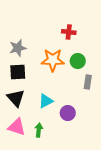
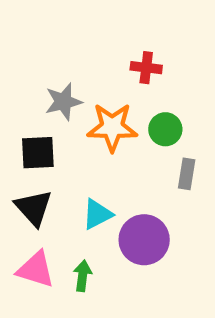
gray star: (18, 48) -> (63, 102), moved
purple circle: (68, 113) -> (144, 240), size x1.5

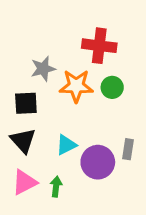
red cross: (146, 68) -> (99, 46), size x1.6
gray rectangle: (187, 174) -> (128, 149), moved
pink triangle: (36, 269) -> (24, 182), turned -44

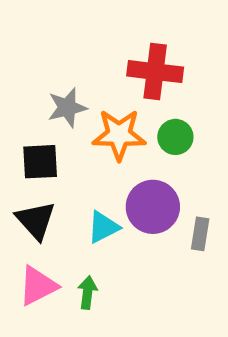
purple circle: (98, 162) -> (153, 207), moved

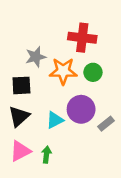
black triangle: (36, 220) -> (19, 116), turned 30
gray rectangle: (200, 234) -> (106, 124), turned 42

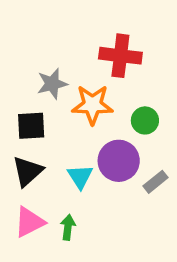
green circle: (93, 72) -> (145, 120), moved
cyan triangle: (55, 120) -> (80, 177), turned -36

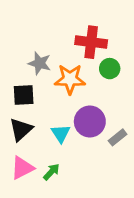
gray star: (52, 84) -> (40, 63), turned 30
green circle: (145, 120) -> (110, 69), moved
green arrow: (68, 227) -> (51, 172), turned 36

